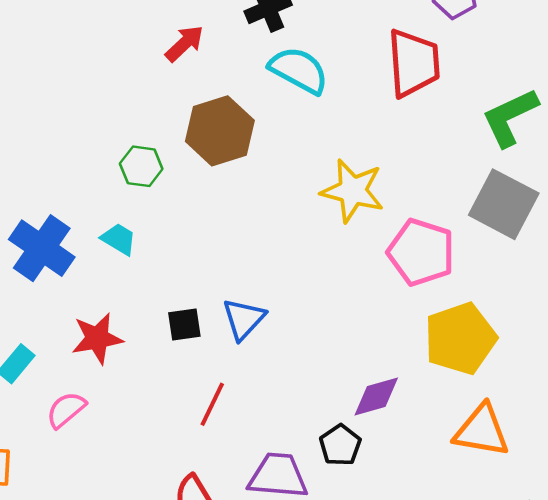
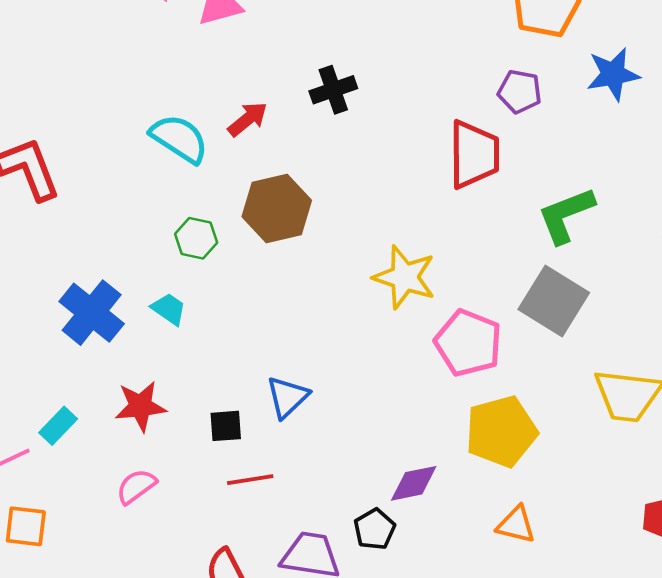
cyan semicircle: (299, 70) -> (179, 139), moved
black square: (184, 324) -> (226, 426), moved
red line: (212, 404) -> (250, 480), turned 51
pink semicircle: (66, 410) -> (136, 486), moved
orange triangle: (482, 431) -> (516, 525), size x0.7

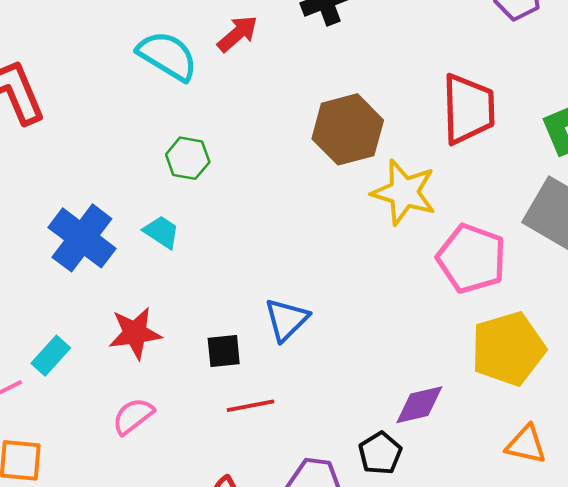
red trapezoid: (474, 154) -> (468, 109), moved
brown hexagon: (277, 208) -> (348, 129), moved

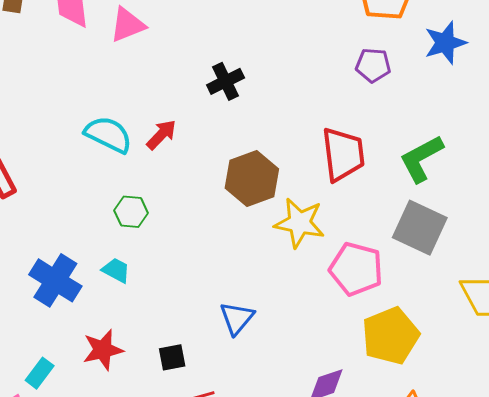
red arrow: (237, 34) -> (161, 135), moved
blue triangle: (286, 319) -> (237, 318), moved

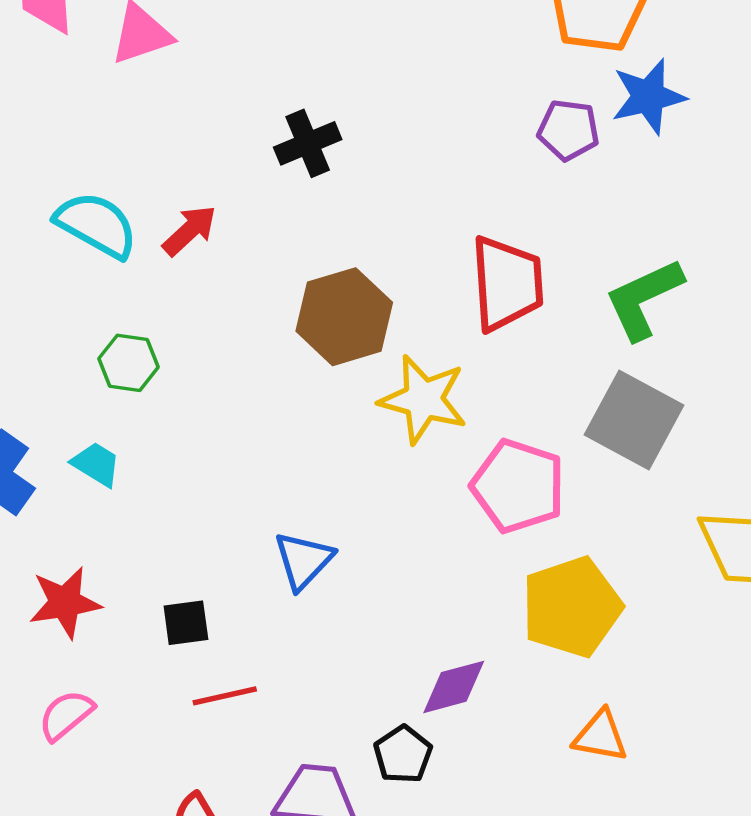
blue star: (445, 43) -> (648, 97), moved

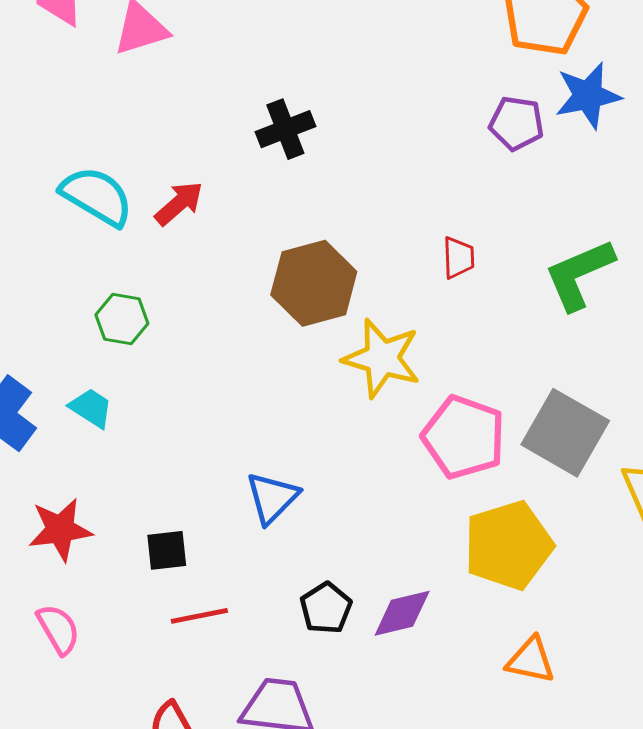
red trapezoid: (507, 283) -> (458, 258), size x0.5
gray square: (634, 420) -> (565, 433), moved
pink semicircle: (66, 715) -> (58, 629), turned 98
black pentagon: (403, 754) -> (326, 608), moved

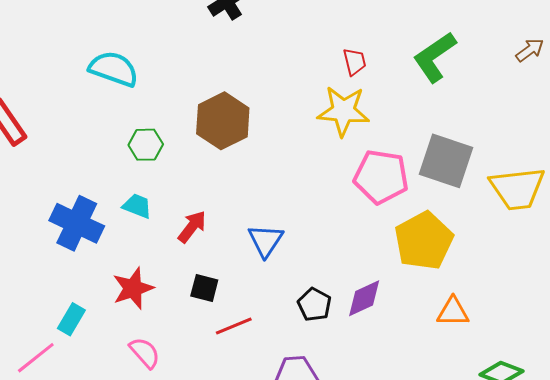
red arrow: (179, 203) -> (192, 227), moved
brown hexagon: (314, 283) -> (223, 121), moved
yellow star: (382, 358) -> (343, 111), moved
black square: (167, 550) -> (204, 288), turned 32

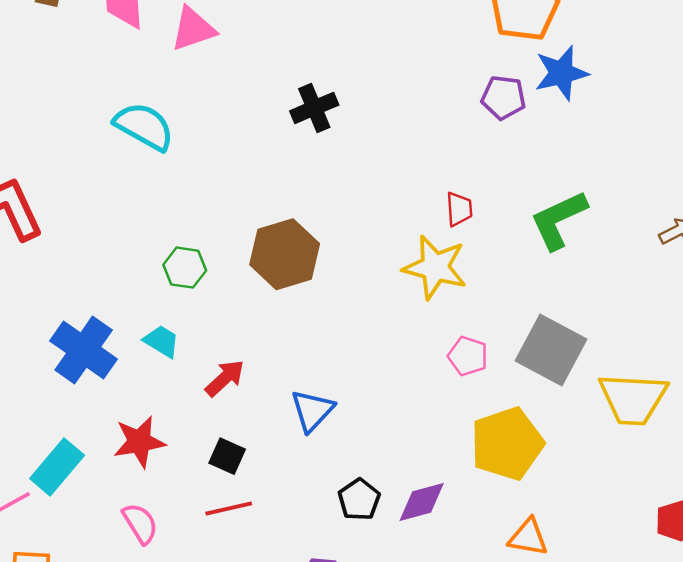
cyan semicircle: (114, 69) -> (144, 126), moved
pink pentagon: (381, 177) -> (468, 356), size x0.6
cyan rectangle: (71, 319) -> (57, 467), size x1.4
red line: (234, 326) -> (229, 509), moved

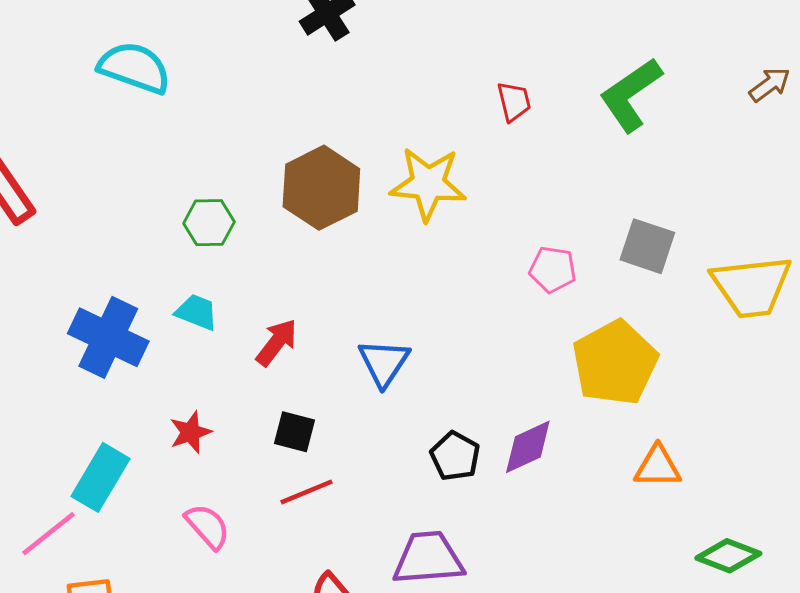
yellow star: (435, 267) -> (428, 184), moved
gray square: (551, 350) -> (647, 246), size x0.7
red star: (139, 442) -> (190, 432), size x0.7

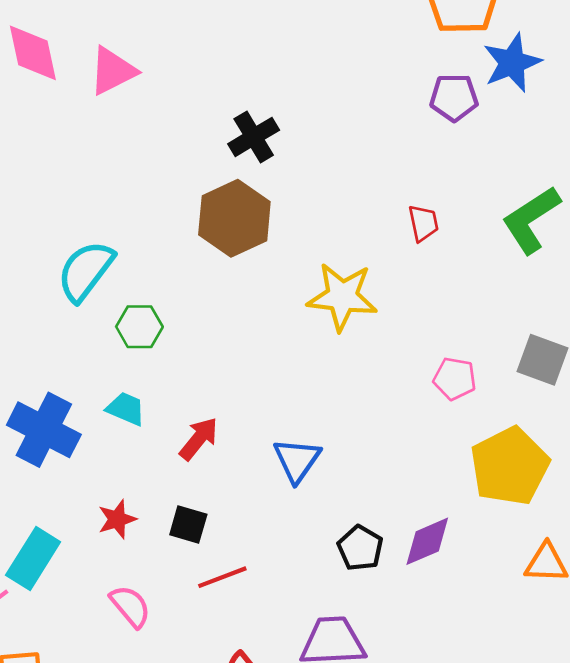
cyan semicircle: (134, 68) -> (86, 271), moved, turned -74
brown hexagon: (321, 188) -> (234, 218), moved
black square: (295, 432) -> (188, 524), moved

